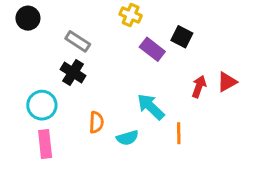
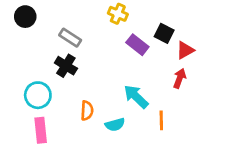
red triangle: (227, 82) -> (185, 50), moved

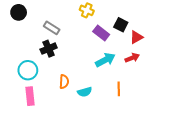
black cross: (66, 66) -> (49, 49), turned 35
red arrow: (180, 78) -> (132, 58), turned 48
cyan arrow: (136, 97) -> (105, 60), moved, turned 108

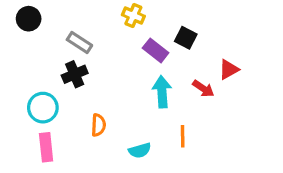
red triangle: (136, 37) -> (229, 69), moved
red arrow: (132, 58) -> (203, 89), turned 56
cyan arrow: (105, 60) -> (162, 92), turned -66
cyan semicircle: (85, 92) -> (140, 150), moved

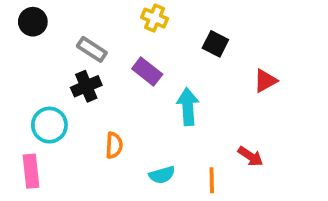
purple rectangle: (156, 50) -> (147, 72), moved
red arrow: (203, 89) -> (251, 156), moved
orange line: (183, 136) -> (212, 180), moved
pink rectangle: (46, 147) -> (31, 171), moved

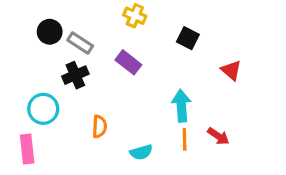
black circle: (33, 22) -> (50, 32), moved
red triangle: (265, 81) -> (231, 70), turned -50
cyan arrow: (188, 107) -> (181, 106), moved
orange line: (212, 180) -> (185, 139), moved

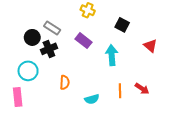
black circle: (50, 32) -> (32, 37), moved
cyan arrow: (181, 106) -> (112, 55), moved

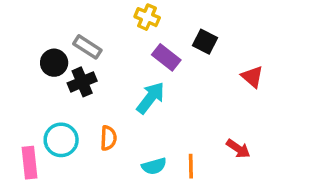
purple rectangle: (83, 41) -> (166, 57), moved
cyan arrow: (112, 55) -> (151, 98), moved, turned 42
cyan circle: (28, 71) -> (61, 140), moved
orange line: (120, 91) -> (191, 166), moved

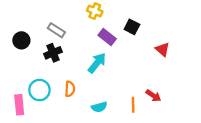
black circle: (54, 63) -> (21, 40), moved
orange line: (191, 166) -> (133, 105), moved

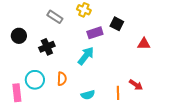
gray rectangle: (56, 30) -> (55, 17), moved
purple rectangle: (107, 37) -> (95, 33), turned -56
red triangle: (162, 49) -> (144, 44), turned -40

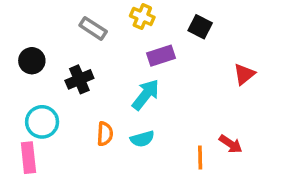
black square: (117, 24) -> (200, 27), moved
red triangle: (144, 44) -> (244, 74), turned -40
cyan circle: (35, 80) -> (42, 122), moved
cyan semicircle: (88, 95) -> (142, 139), moved

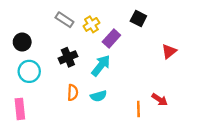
yellow cross: (142, 17) -> (91, 24), moved, turned 35
purple rectangle: (161, 56) -> (111, 38), turned -30
black cross: (79, 79) -> (68, 57), moved
cyan circle: (42, 122) -> (29, 71), moved

